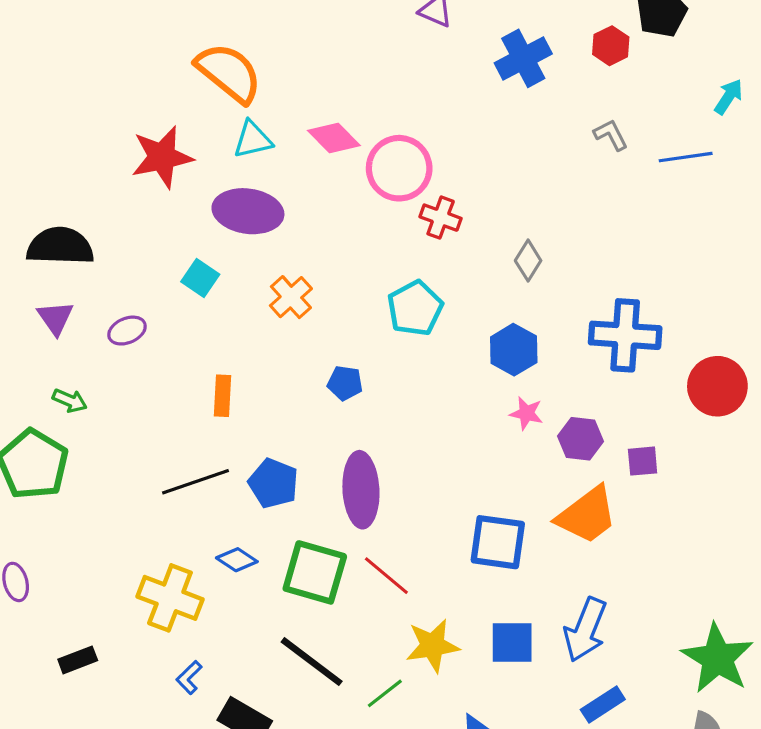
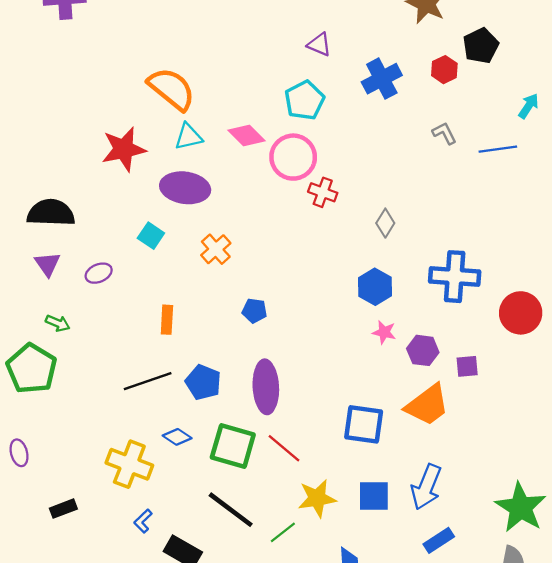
cyan pentagon: (415, 308) -> (305, 100), moved

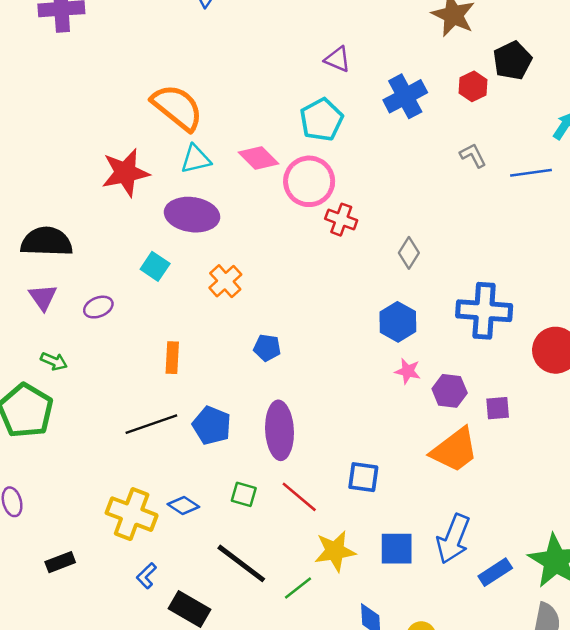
blue square: (364, 424) -> (363, 477), moved, size x0.7
blue diamond: (177, 437) -> (183, 505), moved
green square: (233, 446) -> (244, 494), size x0.5
blue rectangle: (439, 540) -> (495, 572), moved

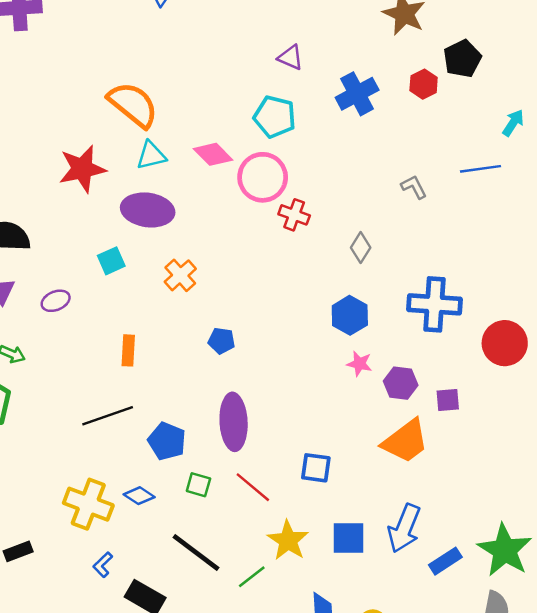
cyan pentagon: (321, 120) -> (275, 117), turned -30
gray L-shape: (473, 155) -> (414, 187), moved
cyan square: (155, 266) -> (111, 261), turned 32
blue pentagon: (212, 425) -> (167, 441), moved
yellow star: (335, 551) -> (288, 540), turned -30

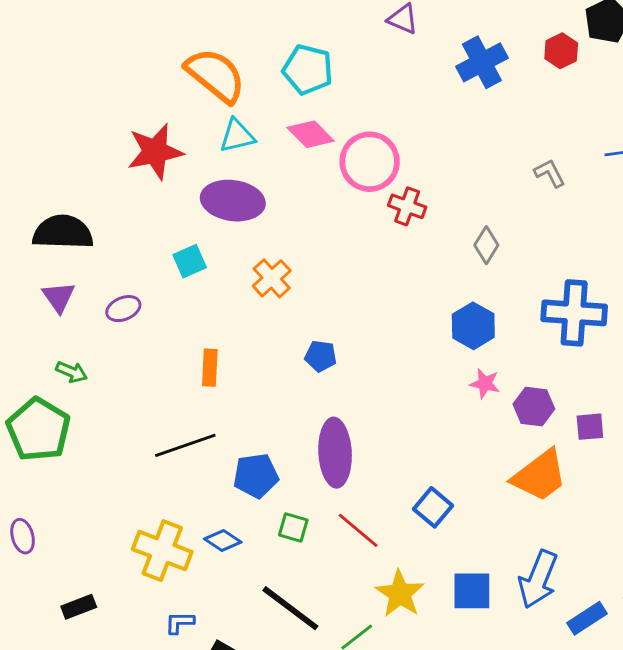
cyan pentagon: (275, 117) -> (308, 70), moved
blue pentagon: (167, 441) -> (256, 476), turned -30
blue square: (316, 468) -> (433, 507), turned 32
blue L-shape: (103, 565) -> (180, 623), turned 45

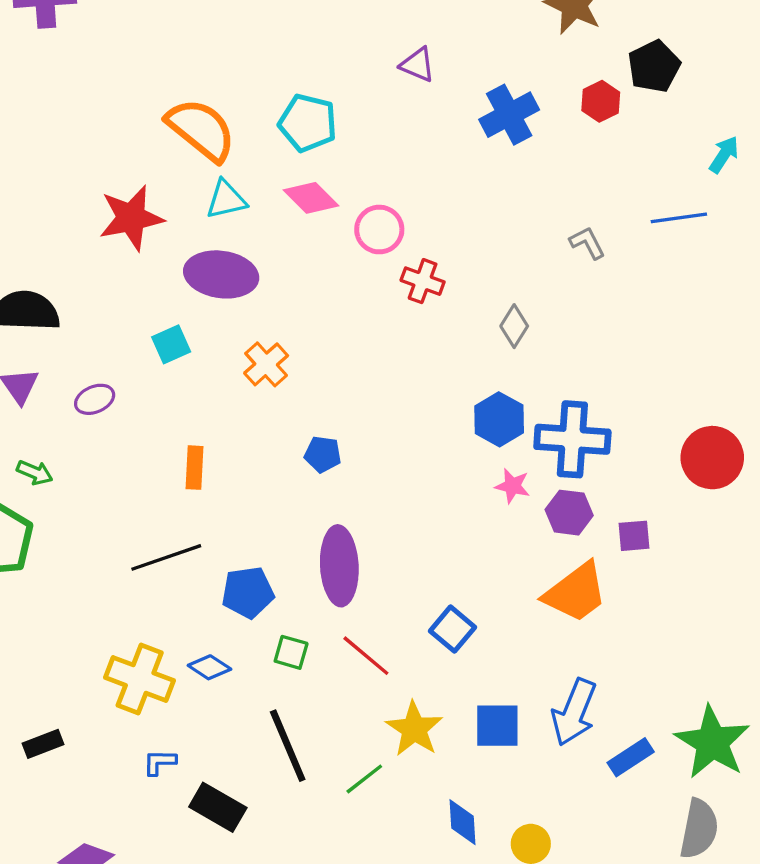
pink circle: (370, 162) -> (379, 230), size x0.7
blue cross: (574, 313) -> (572, 439), moved
black line: (290, 608) -> (288, 746), turned 30

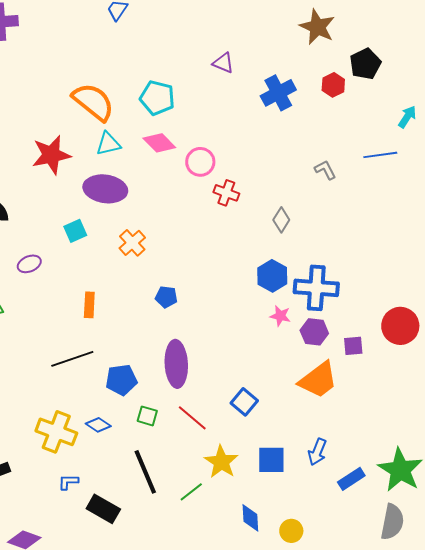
red circle: (712, 458) -> (400, 326), moved
blue arrow: (574, 712) -> (317, 452), size x0.7

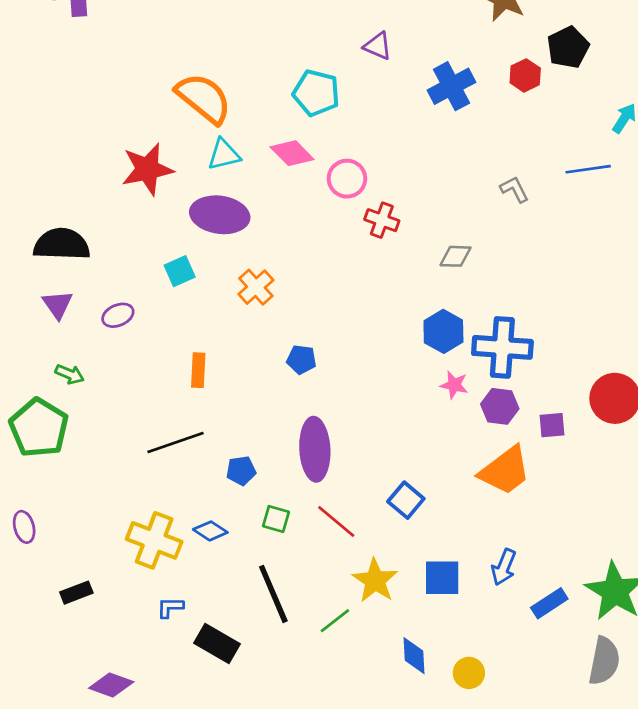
cyan pentagon: (157, 98) -> (316, 93), moved
gray diamond: (281, 220) -> (456, 256), turned 60
blue pentagon: (121, 380) -> (241, 471), size x0.7

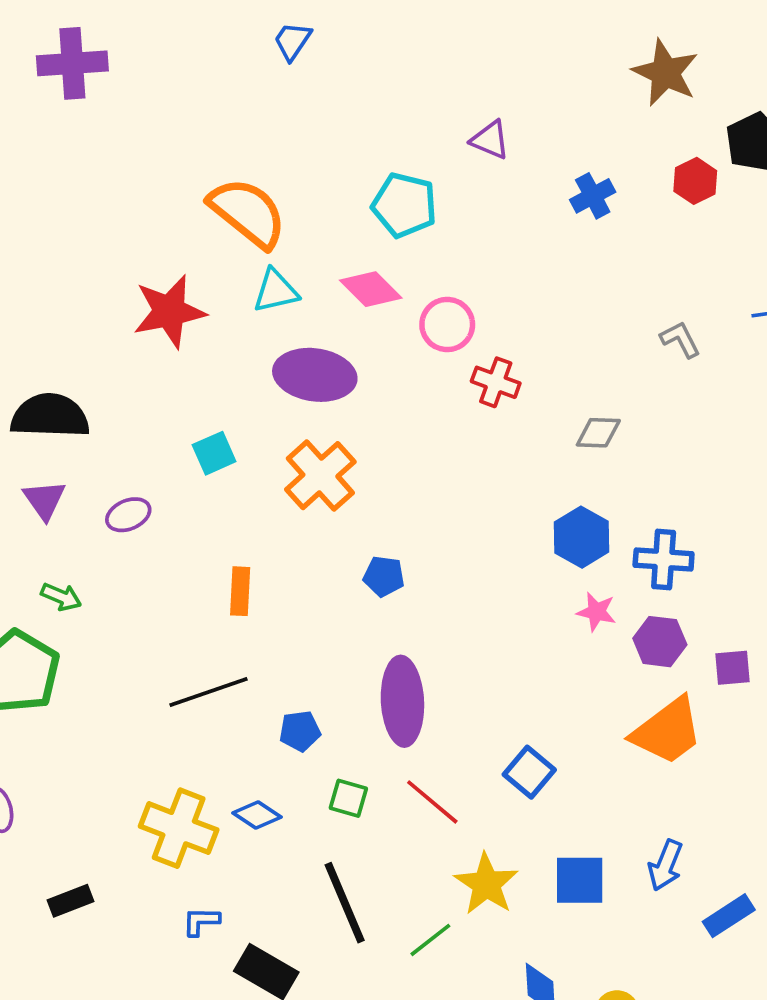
blue cross: (451, 86) -> (593, 196), size x0.7
purple ellipse: (220, 215) -> (315, 375), moved
orange cross: (256, 287) -> (320, 476), size x1.4
blue cross: (502, 347) -> (664, 559), size x0.7

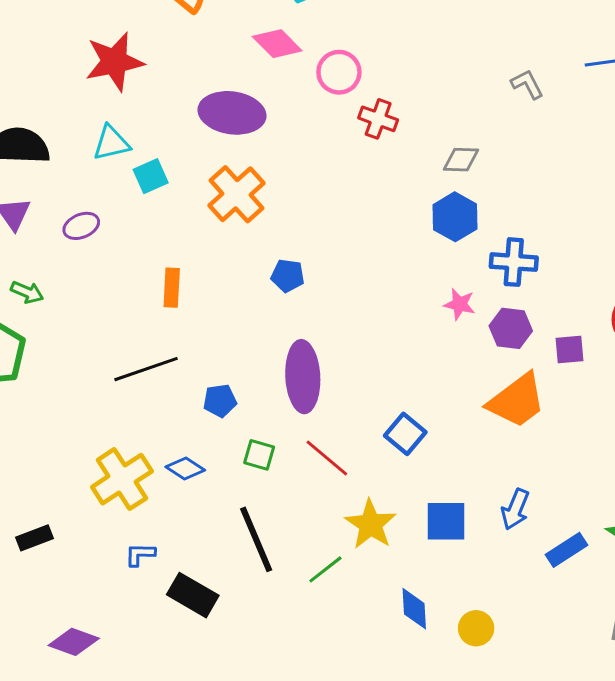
cyan triangle: (276, 291) -> (111, 143), moved
blue hexagon: (581, 537) -> (455, 217), moved
yellow cross: (179, 828) -> (122, 479), turned 36

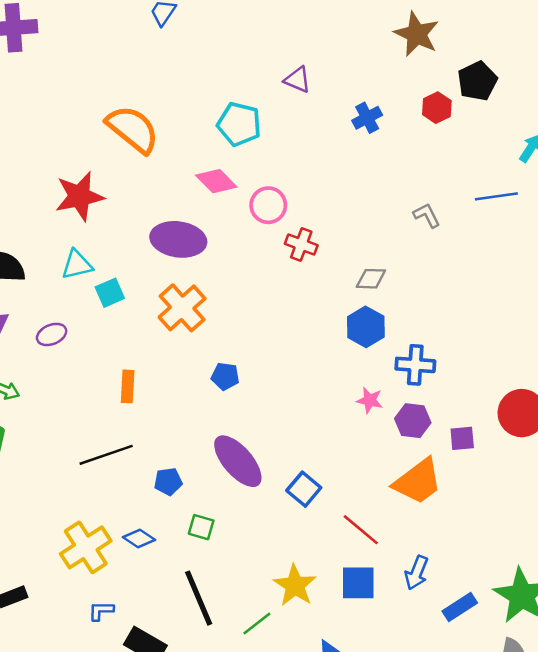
purple ellipse: (303, 377) -> (238, 461), turned -38
blue square: (405, 434) -> (304, 489), moved
red line: (327, 458) -> (361, 530), moved

